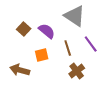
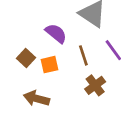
brown square: (24, 29) -> (26, 58), moved
brown arrow: (20, 70) -> (36, 98), moved

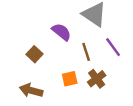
orange square: (49, 65) -> (70, 79), moved
brown arrow: (36, 98) -> (31, 90), moved

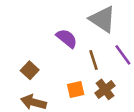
brown square: (35, 54) -> (30, 70), moved

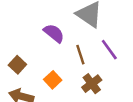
orange square: (76, 89) -> (53, 80), moved, turned -30

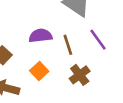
purple semicircle: (54, 33) -> (40, 36), moved, turned -45

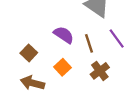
purple semicircle: (40, 36) -> (64, 35), turned 40

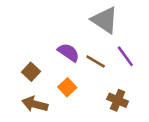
brown line: (89, 43) -> (96, 61), turned -42
brown cross: (100, 71) -> (118, 100), moved, turned -30

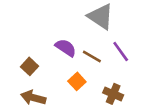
orange square: (67, 87) -> (77, 81), moved

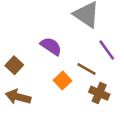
brown line: (92, 56) -> (86, 69), moved

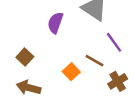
purple semicircle: (51, 46) -> (55, 23), moved, turned -105
brown cross: (99, 93) -> (118, 81), moved, turned 36

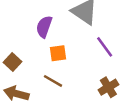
brown line: (94, 61) -> (53, 81), moved
orange square: (71, 72) -> (58, 53), moved, turned 35

